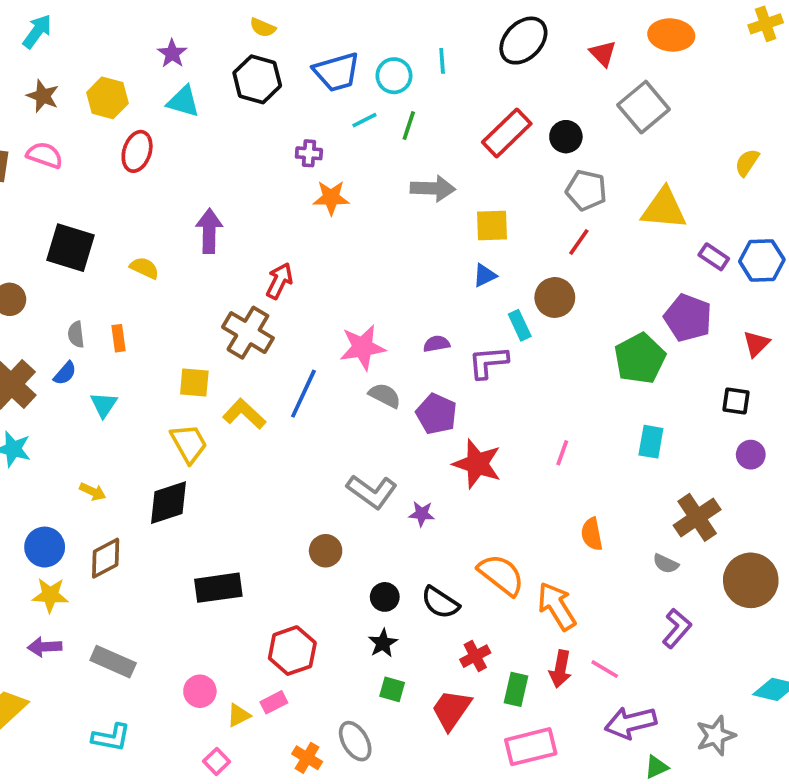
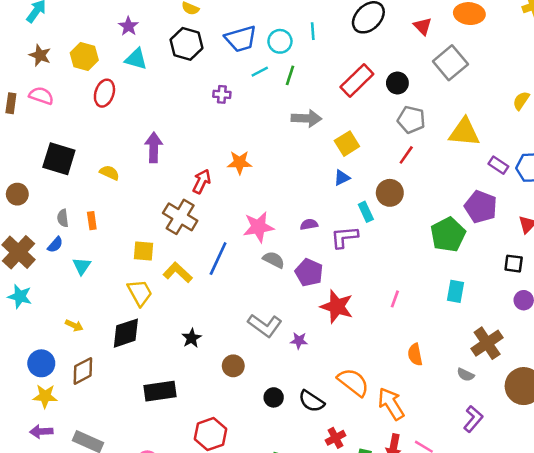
orange star: (331, 198) -> (240, 163), moved
yellow square: (492, 225) -> (347, 144), turned -30
black star: (383, 643) -> (192, 338), moved

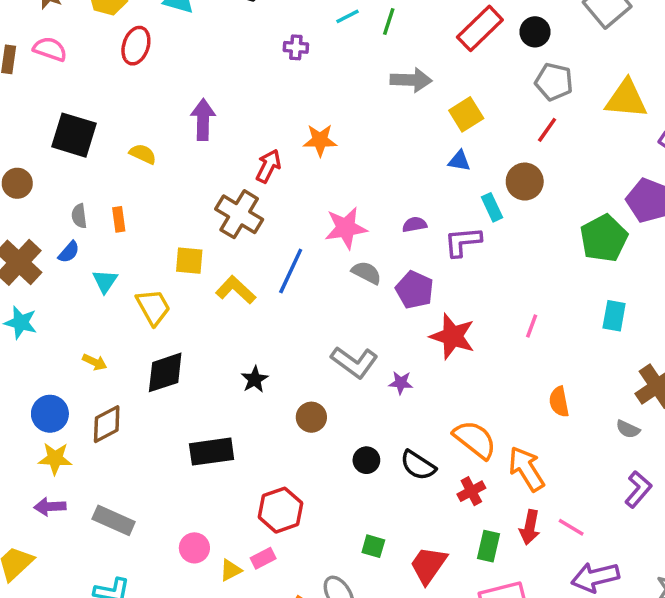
blue triangle: (342, 178) -> (459, 161), turned 36
yellow trapezoid: (140, 293) -> (153, 307), moved
red cross: (336, 438) -> (471, 491), moved

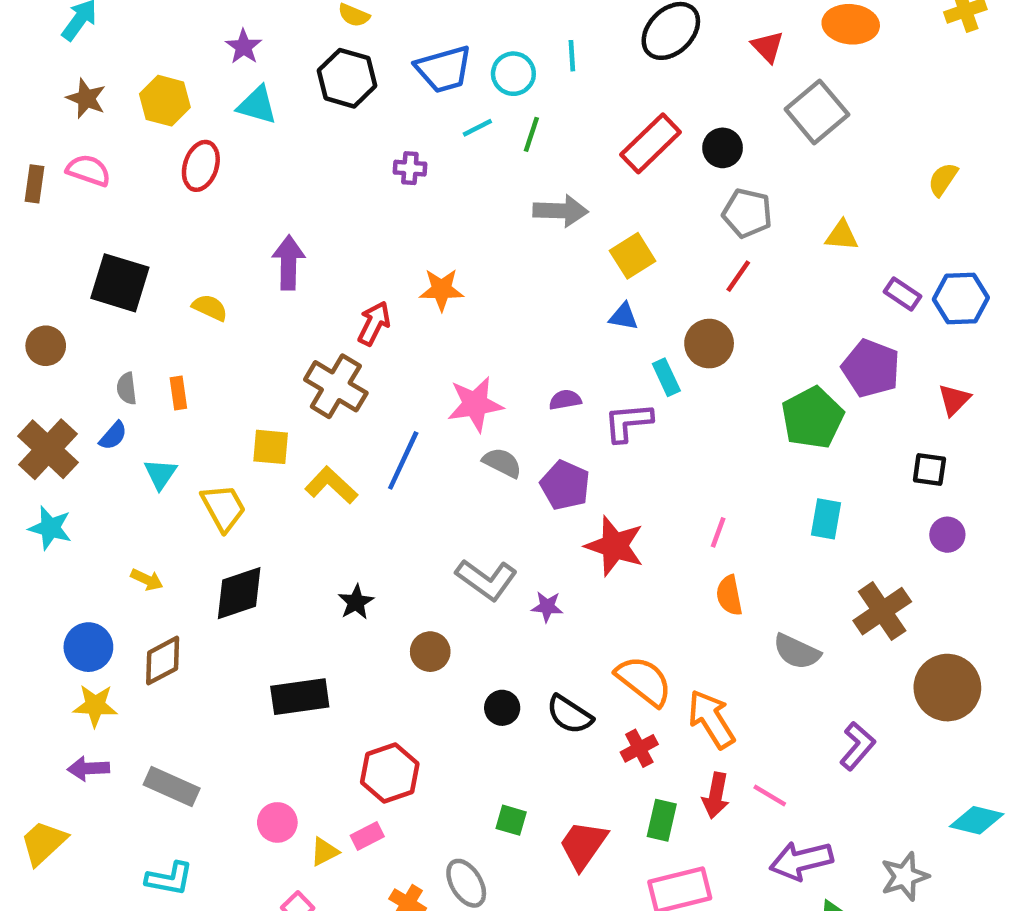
yellow triangle: (626, 99) -> (842, 236), size x0.6
orange semicircle: (559, 402) -> (729, 595), moved
gray semicircle: (628, 429) -> (797, 652), moved, size x1.5

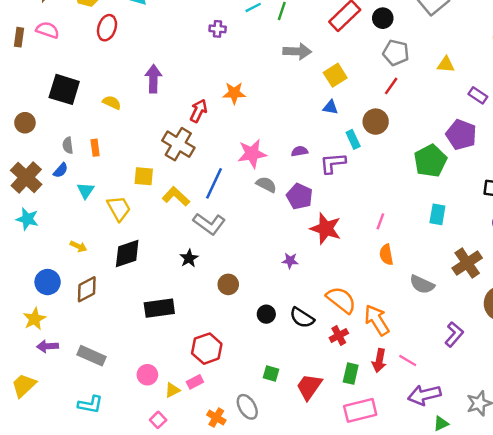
gray L-shape: (486, 580) -> (209, 224), moved
yellow star: (95, 706) -> (34, 319), moved, turned -30

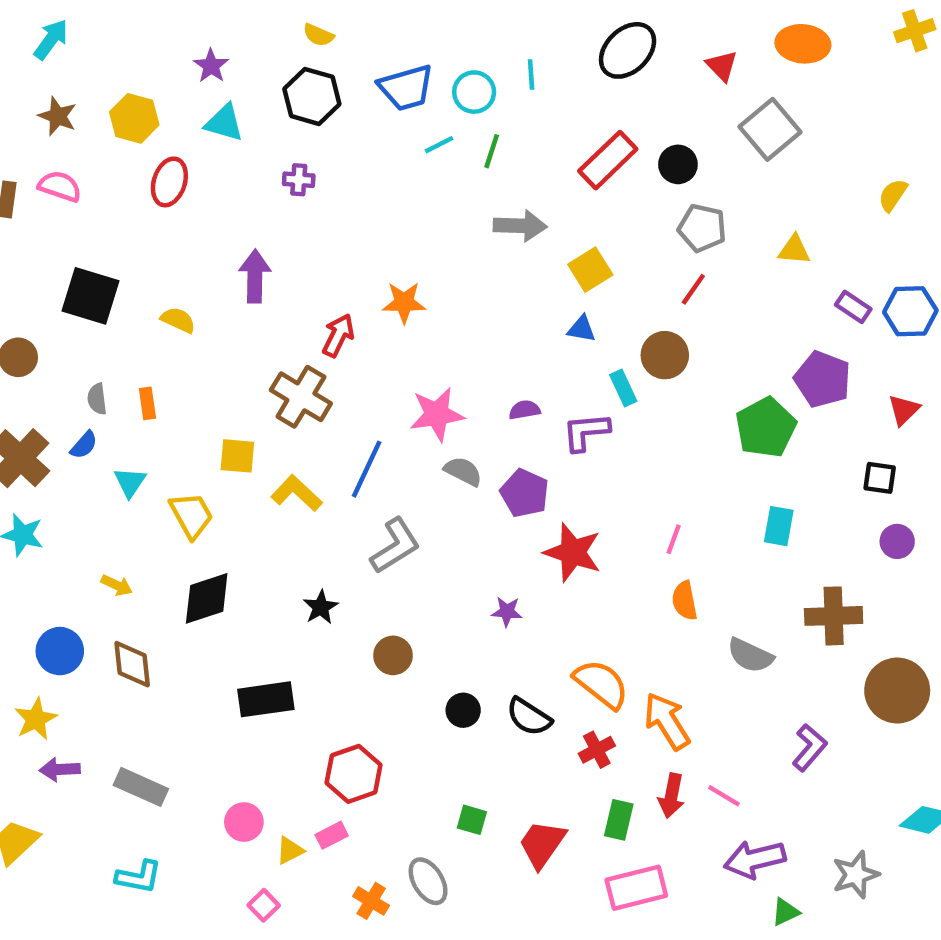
purple cross: (218, 29) -> (299, 180), moved
gray L-shape: (209, 224) -> (395, 546), moved, turned -68
brown cross: (467, 263) -> (834, 616), turned 32
brown diamond: (87, 289) -> (132, 664), turned -68

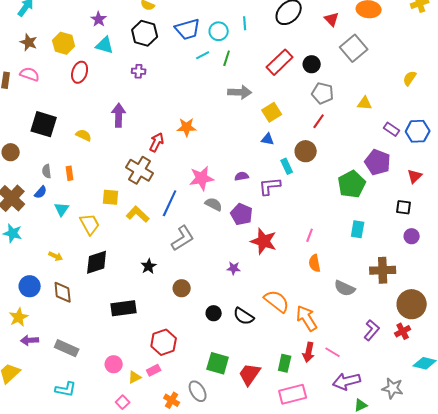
red cross: (597, 750) -> (403, 331), moved
green square: (472, 820) -> (218, 363), size x1.6
gray star: (856, 875) -> (393, 388), turned 30

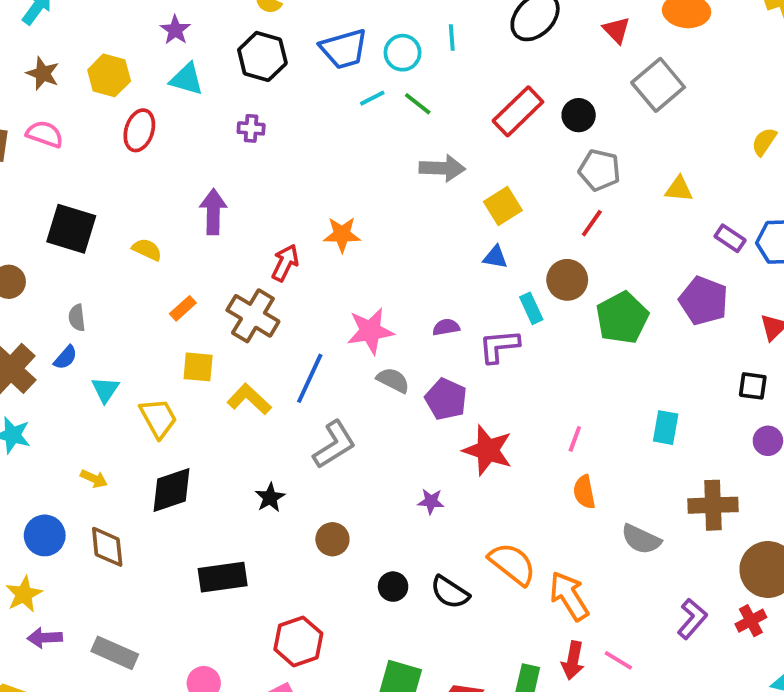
green line: (227, 58) -> (418, 104), turned -70
orange rectangle: (70, 173) -> (183, 308), moved, turned 56
green pentagon: (352, 184) -> (622, 318), moved

